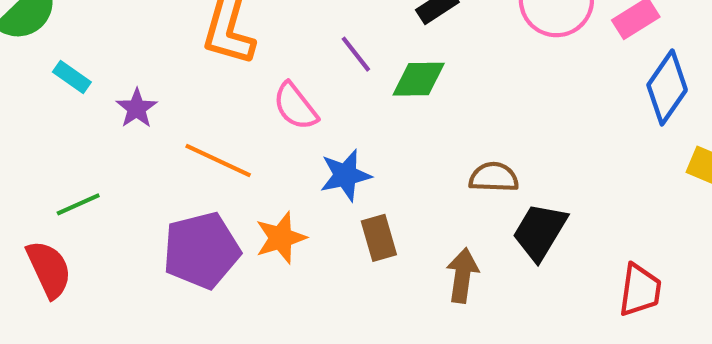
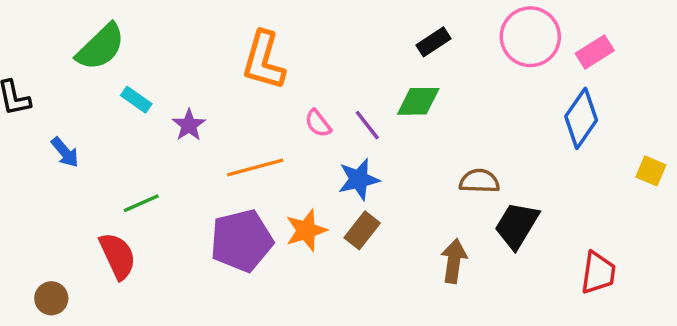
purple line: (356, 54) -> (367, 125), moved
blue diamond: (667, 87) -> (581, 118), moved
pink semicircle: (295, 106) -> (318, 123), size x0.7
orange line: (218, 161) -> (255, 168), turned -40
brown rectangle: (379, 238) -> (362, 230), moved, turned 54

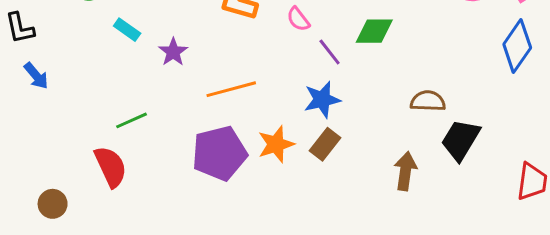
pink semicircle: (318, 123) -> (298, 19), moved
blue arrow: (65, 152) -> (36, 76), moved

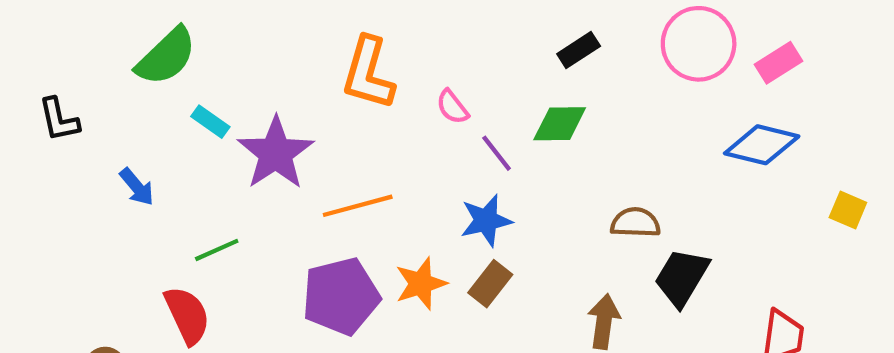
blue diamond: (517, 46) -> (762, 145), turned 69
purple star: (173, 52) -> (276, 153), size x1.8
blue arrow: (36, 76) -> (137, 187), moved

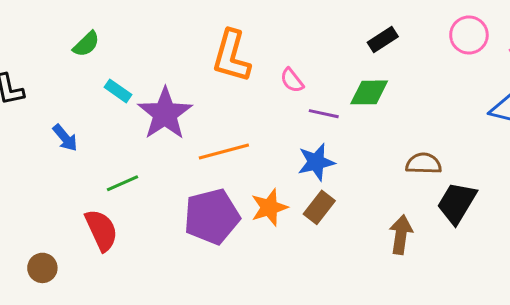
pink circle: (699, 44) -> (469, 35), size x0.7
green semicircle: (166, 56) -> (86, 44), size x0.6
purple line: (497, 153) -> (324, 114), turned -40

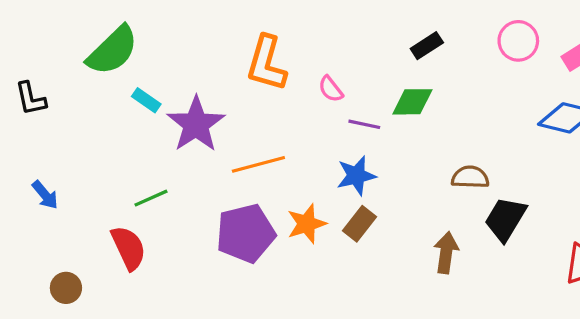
green semicircle: (86, 44) -> (112, 51), size x1.8
blue arrow: (65, 138) -> (45, 195), moved

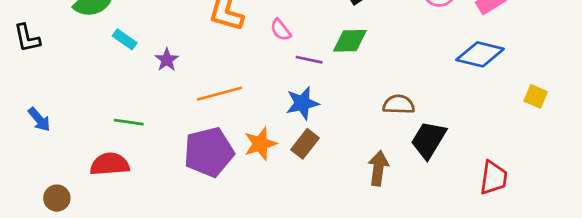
purple star: (196, 124) -> (167, 60), size x0.5
green line: (151, 198) -> (129, 122), turned 32
red semicircle: (129, 248) -> (110, 164), turned -69

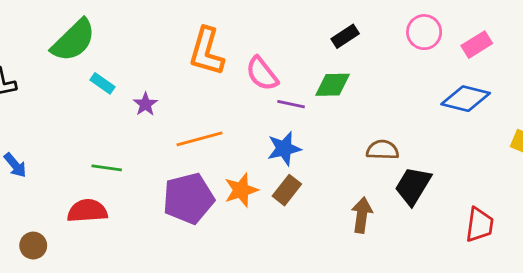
pink semicircle: (281, 30) -> (262, 74), size x1.5

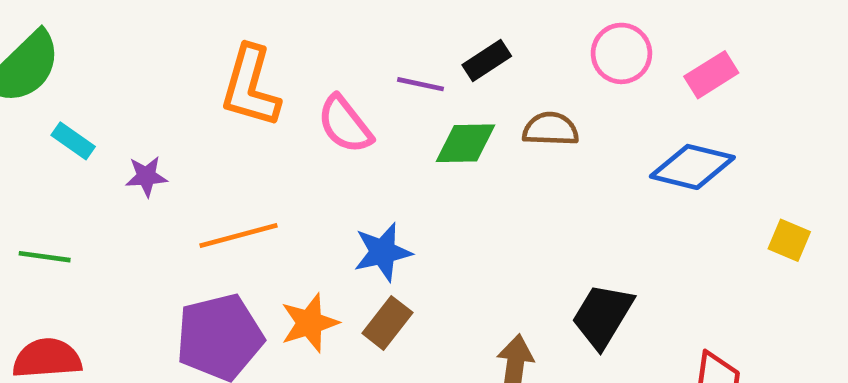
purple star: (145, 104) -> (146, 176), turned 30
purple line: (291, 104) -> (421, 84), moved
brown semicircle: (383, 150) -> (551, 129), moved
green line: (107, 168) -> (45, 257), moved

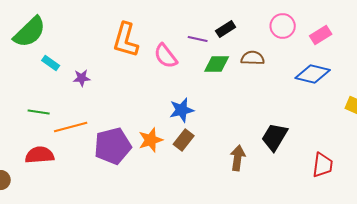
orange line: (239, 235) -> (71, 127), moved

